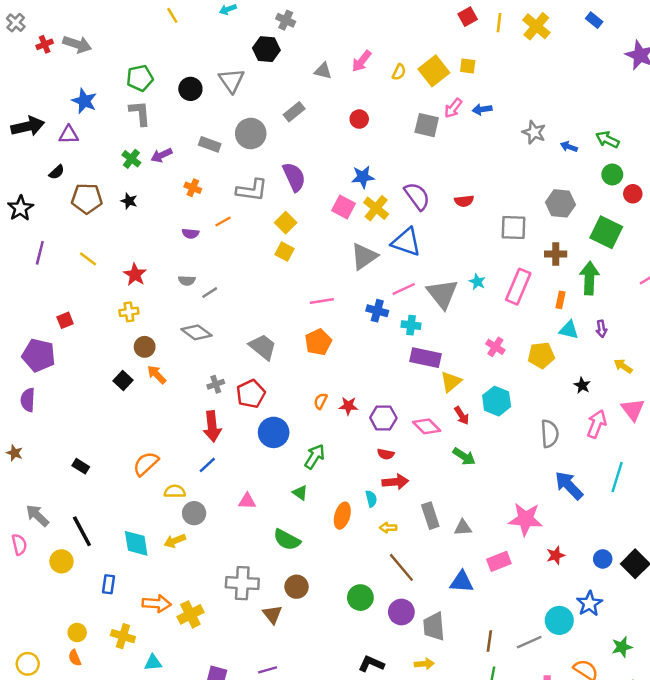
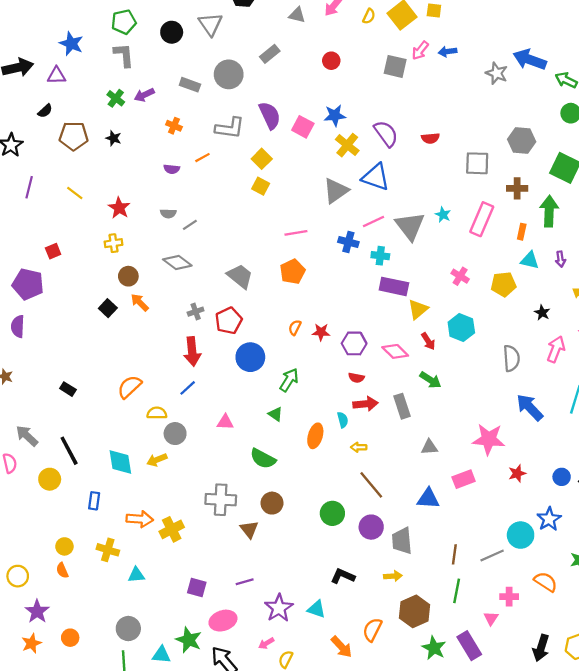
blue arrow: (569, 147) -> (530, 60), moved, size x2.0
pink square: (344, 207) -> (303, 127), moved
gray rectangle: (430, 516) -> (402, 406), moved

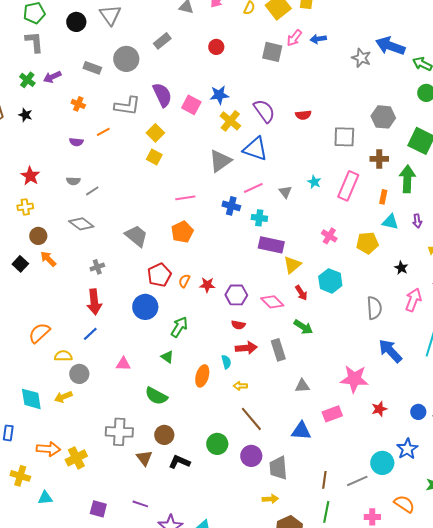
gray triangle: (410, 226) -> (285, 192), size x0.5
red pentagon: (229, 321) -> (159, 275), moved
black L-shape: (343, 576) -> (179, 462), moved
purple line: (245, 582) -> (140, 504), turned 35

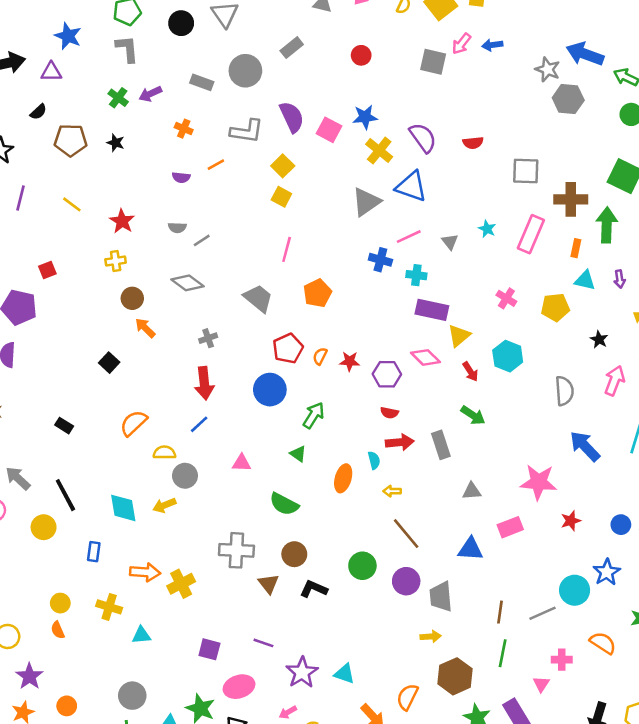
gray hexagon: (383, 117) -> (568, 99), moved
brown cross: (379, 159) -> (571, 199), size x1.4
pink line: (185, 198) -> (287, 249), moved, turned -66
black square: (20, 264) -> (109, 363), moved
pink diamond: (272, 302) -> (425, 357), moved

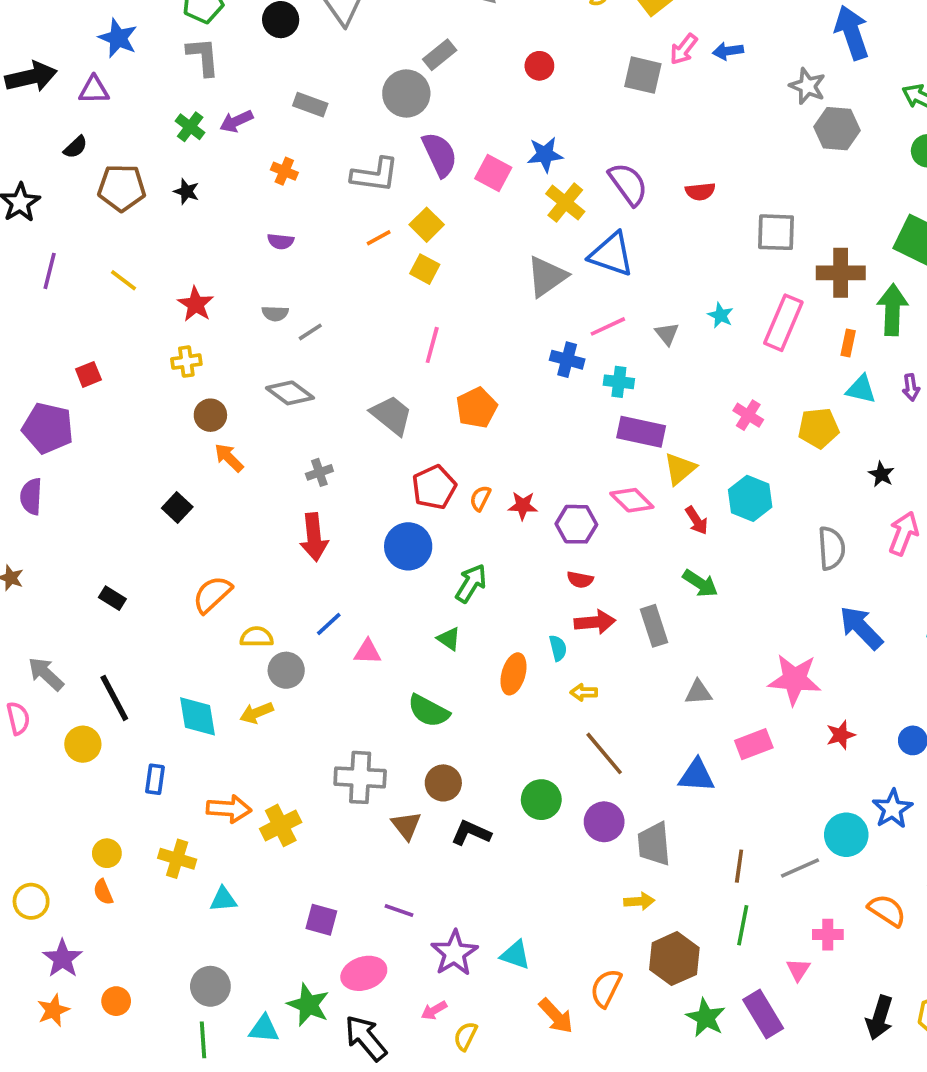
blue arrow: (585, 54) -> (852, 33), moved, turned 51
gray circle: (245, 71) -> (406, 94), moved
orange line: (216, 165) -> (379, 238), moved
blue line: (199, 424) -> (329, 624), moved

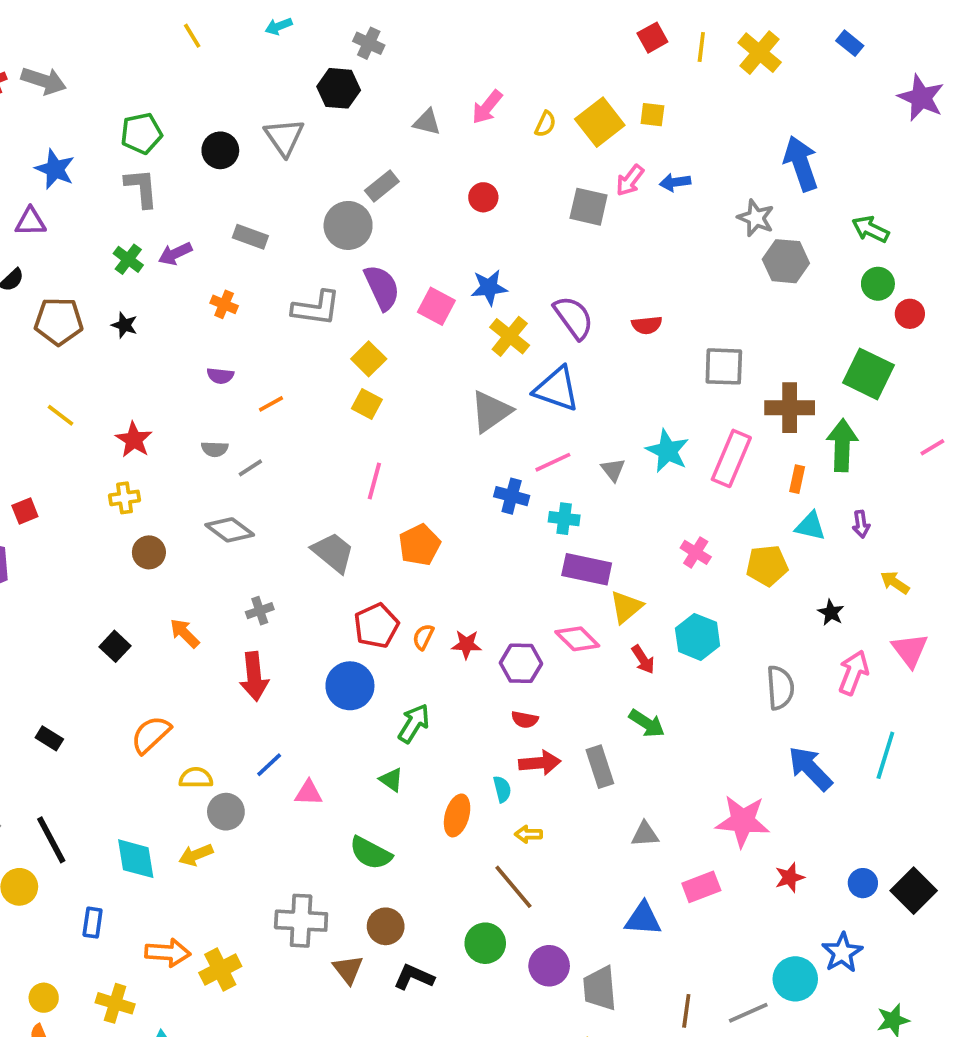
orange line: (379, 238) -> (271, 404), moved
cyan star: (721, 315) -> (667, 451), size x1.6
orange arrow: (229, 458) -> (185, 633), moved
brown line: (604, 753) -> (513, 887), moved

